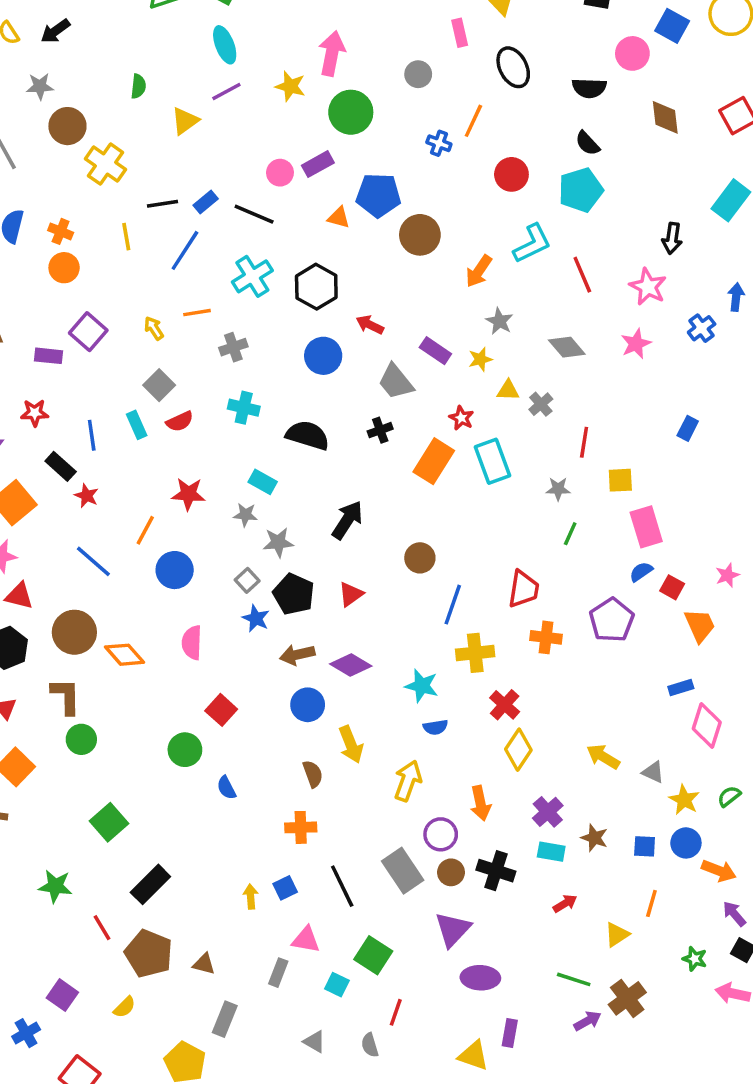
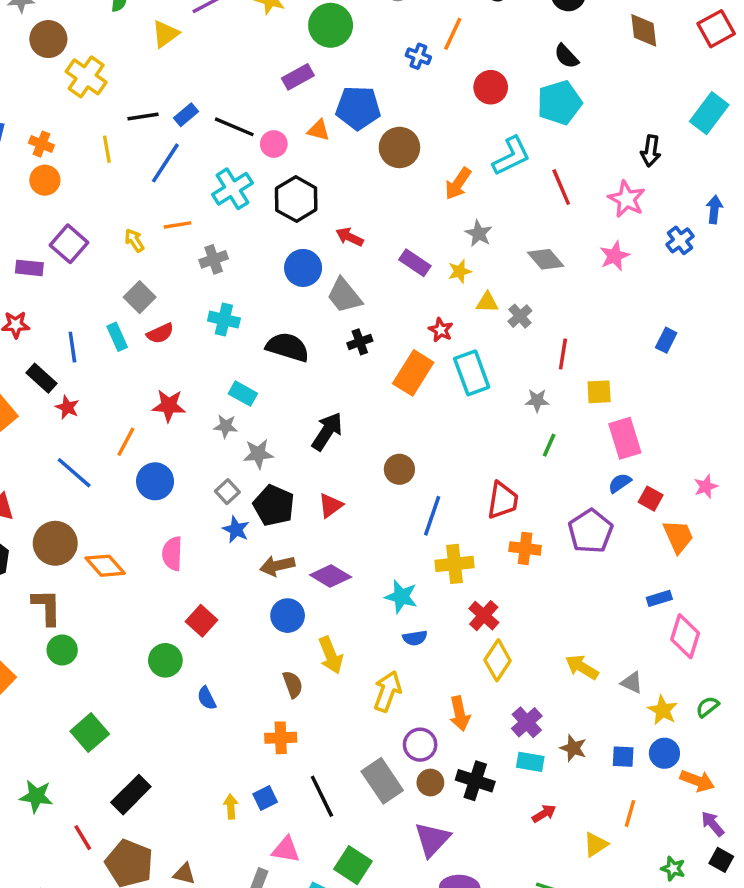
pink circle: (280, 173) -> (274, 144), moved
gray trapezoid: (396, 382) -> (344, 295), moved

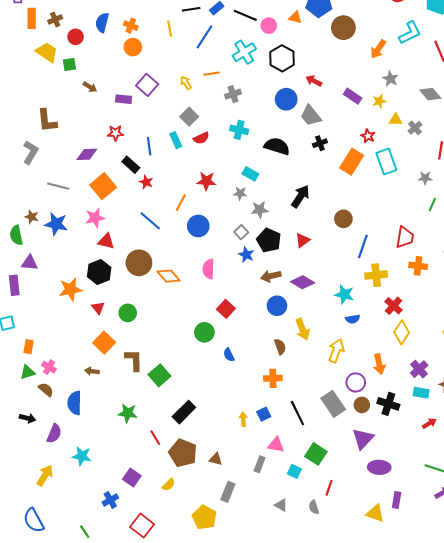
brown L-shape: (47, 607) -> (134, 360), moved
green circle: (62, 650) -> (128, 313), moved

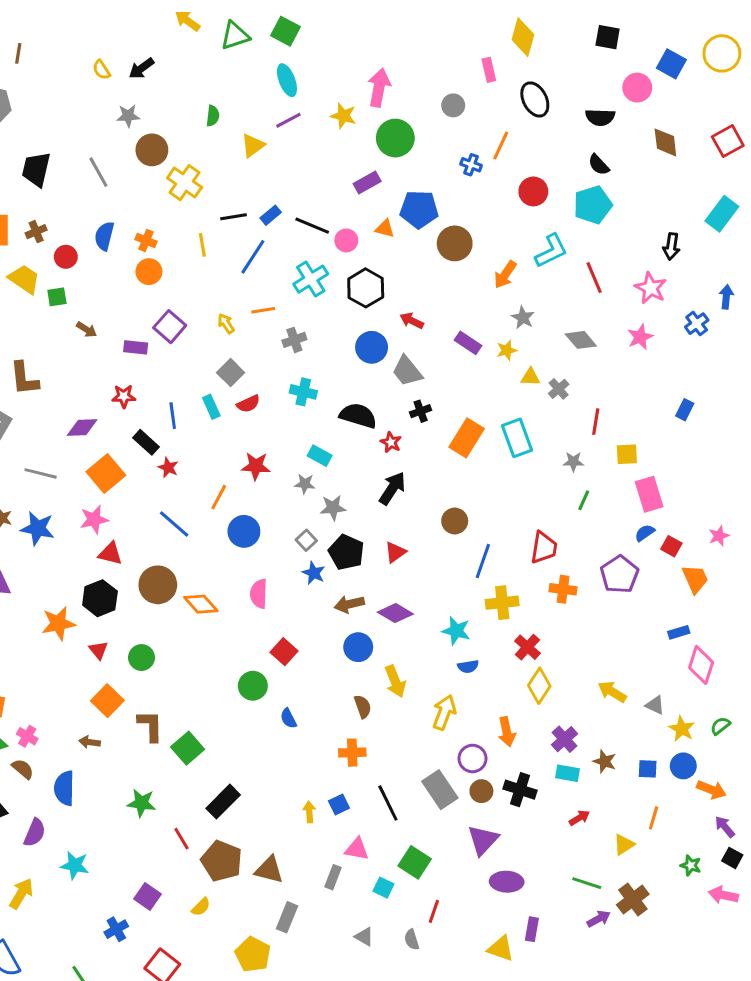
red star: (368, 136) -> (391, 442), moved
brown triangle: (216, 459) -> (269, 870), size x1.5

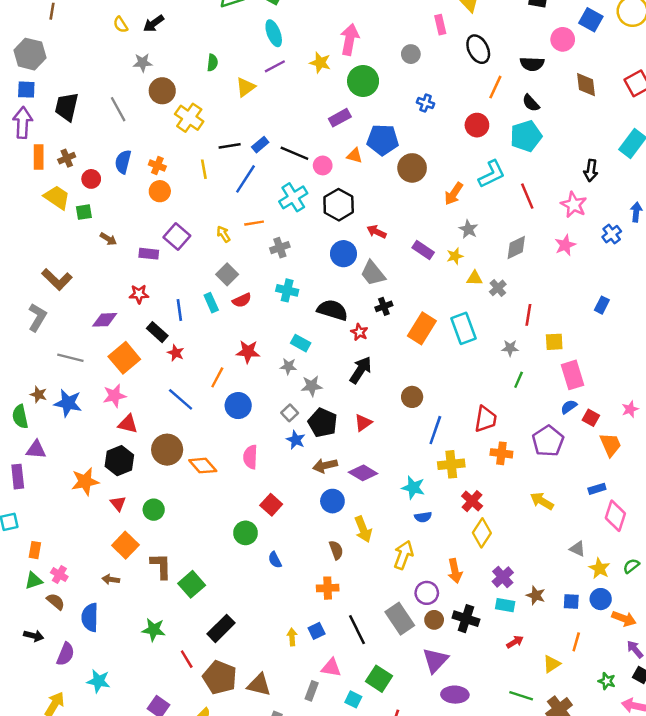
orange line: (501, 145) -> (495, 87), moved
gray diamond: (581, 340) -> (516, 248), turned -75
brown L-shape: (24, 378) -> (57, 279), turned -40
yellow arrow: (612, 692) -> (542, 501), moved

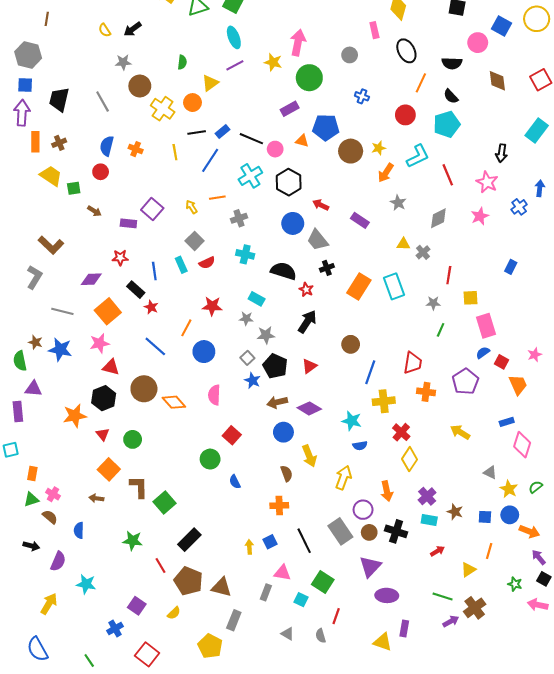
red circle: (91, 179) -> (101, 172), moved
orange circle: (160, 191) -> (193, 103), moved
yellow star: (455, 256) -> (379, 148), moved
blue semicircle: (90, 617) -> (79, 530), size x0.7

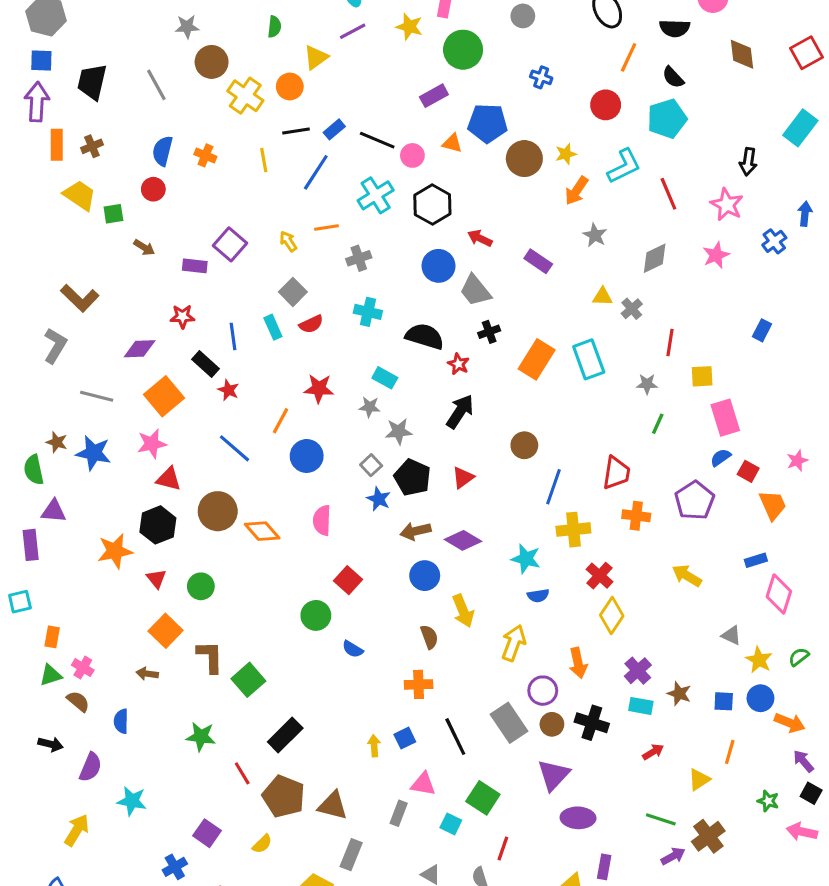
blue semicircle: (235, 482) -> (353, 649), turned -32

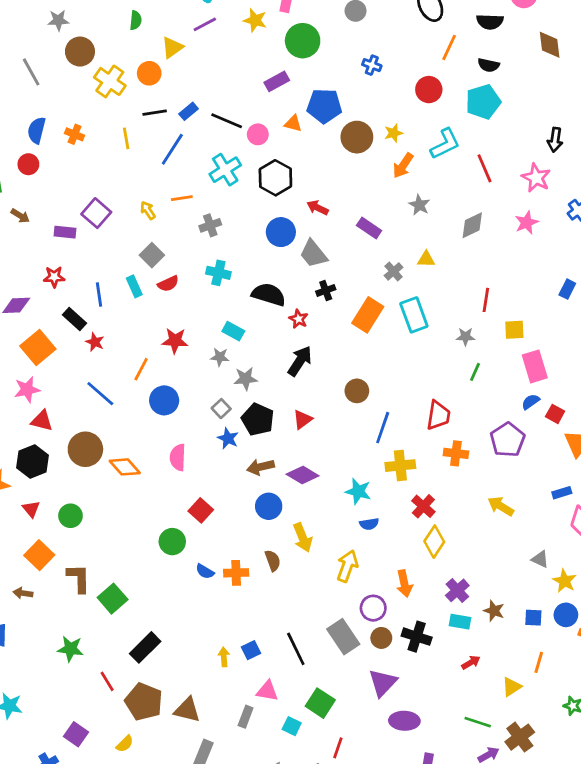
black semicircle: (673, 77) -> (489, 65), turned -35
gray cross: (632, 309) -> (394, 271), moved
orange cross: (419, 684) -> (236, 573), moved

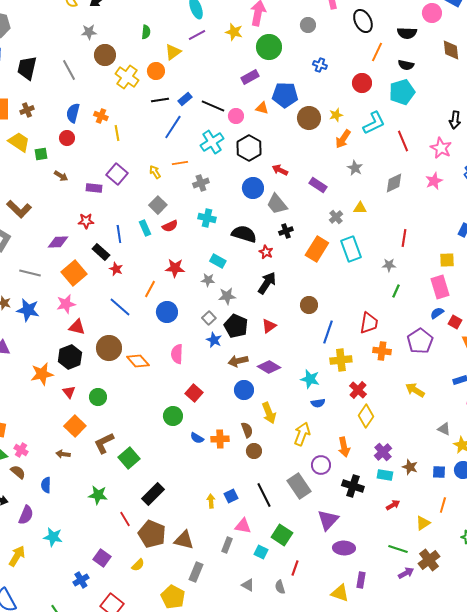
yellow line: (126, 138) -> (117, 133), moved
yellow square: (514, 330) -> (447, 260), moved
brown L-shape: (79, 578) -> (104, 443), turned -115
brown circle: (381, 638) -> (254, 451), moved

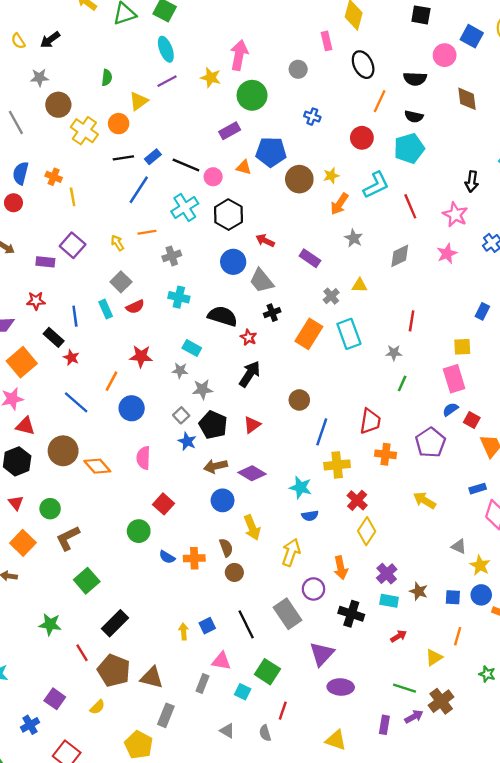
brown L-shape: (104, 443) -> (68, 538), moved
purple rectangle: (361, 580) -> (384, 725), moved

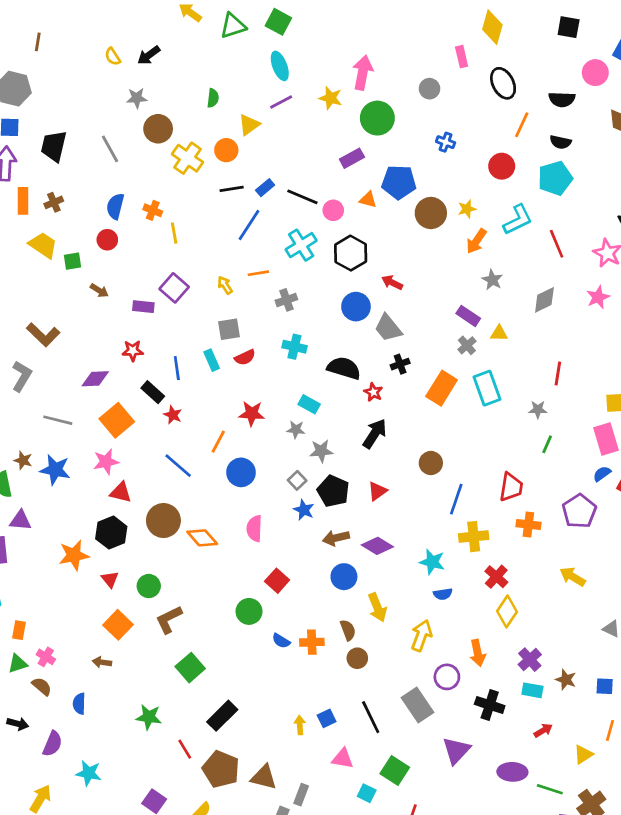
purple rectangle: (310, 258) -> (468, 316), moved
gray square: (121, 282) -> (229, 329), turned 36
gray rectangle: (202, 683) -> (301, 795), moved
purple ellipse: (341, 687) -> (512, 772), moved

